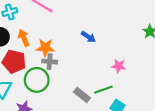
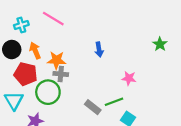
blue arrow: (88, 37) -> (99, 50), turned 48

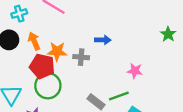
blue arrow: (99, 50) -> (103, 40), turned -80
red pentagon: (26, 74) -> (42, 66), moved
gray cross: (61, 74) -> (81, 57), moved

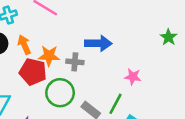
blue arrow: (103, 40) -> (98, 43), size x1.5
green circle: (48, 86) -> (60, 93), moved
green line: (119, 96) -> (116, 104), turned -42

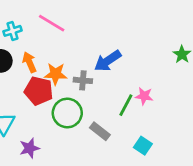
blue arrow: (98, 43) -> (108, 61), turned 145
green line: (116, 104) -> (126, 105), moved

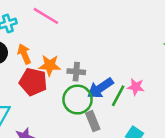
blue arrow: (108, 61) -> (100, 88), moved
green circle: (67, 113) -> (78, 100), moved
gray rectangle: (100, 131) -> (93, 121), turned 30

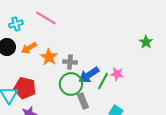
orange arrow: (24, 54) -> (29, 48), turned -98
orange star: (50, 65) -> (49, 57), turned 30
red pentagon: (33, 82) -> (25, 88), moved

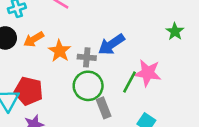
green star: (146, 42) -> (175, 31), moved
pink star: (117, 74) -> (148, 73), size x1.5
blue arrow: (89, 75) -> (111, 44), moved

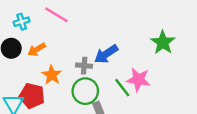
green star: (175, 31) -> (163, 42), size x1.5
orange star: (60, 51) -> (52, 75), moved
green line: (130, 82) -> (122, 88), turned -66

